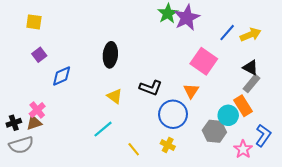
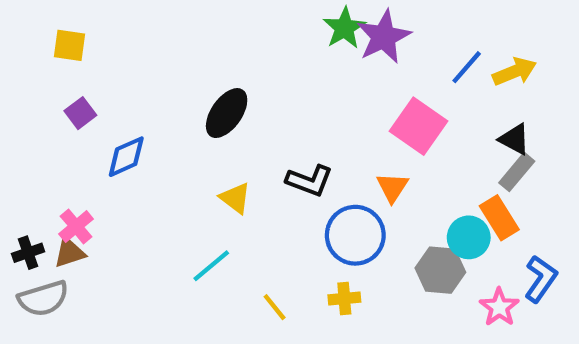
black ellipse: (110, 55) -> (227, 113), turned 30
yellow cross: (168, 145) -> (344, 298), turned -32

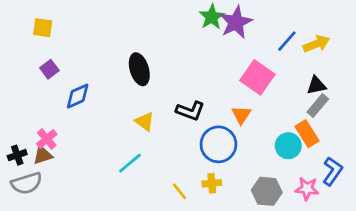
black ellipse: (227, 113) -> (139, 69), turned -52
black triangle: (515, 139) -> (316, 85), turned -40
gray hexagon: (440, 270) -> (267, 191), moved
yellow line: (275, 307) -> (180, 191), moved
pink star: (499, 307) -> (307, 189), turned -30

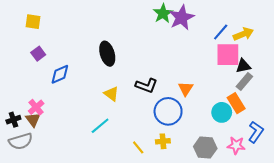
pink square: (257, 77) -> (228, 55), moved, turned -35
brown triangle: (43, 155) -> (33, 120), turned -49

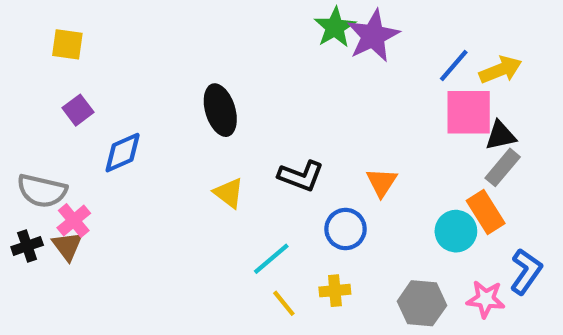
blue circle: (168, 111) -> (346, 229), size x0.7
cyan line: (100, 126) -> (271, 259), moved
gray semicircle: (21, 141) -> (42, 191), moved, turned 30

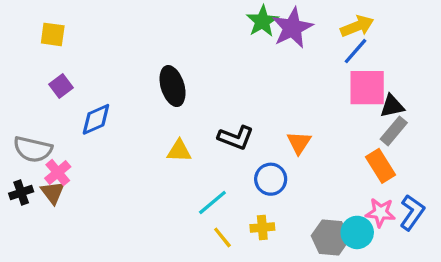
yellow arrow: (501, 70) -> (357, 26), moved
yellow triangle: (229, 193) -> (179, 151), turned -35
cyan circle: (456, 231) -> (357, 232), moved
pink star: (486, 299) -> (380, 212), moved

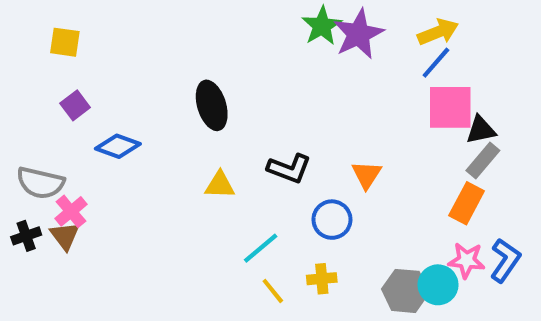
blue diamond: (96, 119) -> (118, 146), turned 44
orange rectangle: (380, 166) -> (467, 203), turned 60

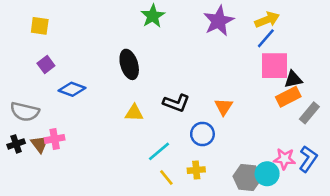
green star: (322, 26) -> (153, 16), moved
gray rectangle: (483, 160) -> (309, 113), moved
orange rectangle: (467, 203) -> (288, 97), moved, turned 35
pink cross: (71, 211) -> (55, 139), moved, turned 30

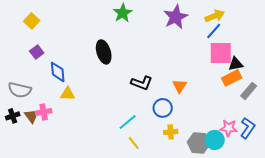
yellow square: (40, 26) -> (32, 21), turned 35
blue diamond: (72, 89) -> (58, 72), turned 65
yellow triangle: (134, 113) -> (68, 94), moved
yellow cross: (196, 170) -> (171, 132), moved

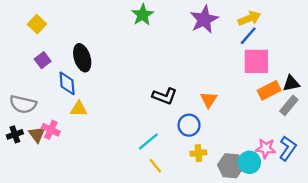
black ellipse: (104, 52) -> (82, 58), moved
black triangle: (236, 64) -> (291, 83), moved
pink cross: (44, 112) -> (51, 130), turned 35

